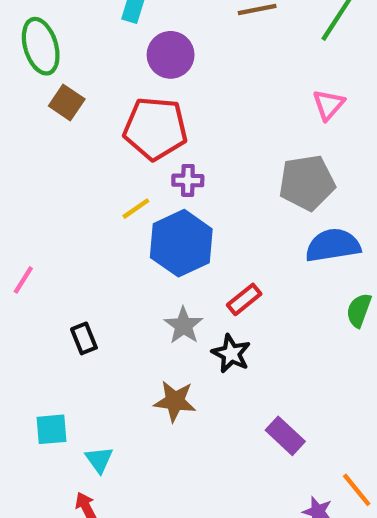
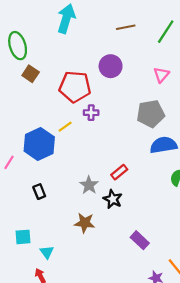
purple circle: (171, 55) -> (111, 66), moved
blue hexagon: (181, 243) -> (39, 144), moved

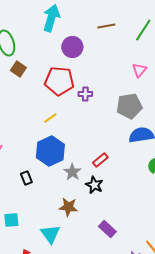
purple circle: (111, 66) -> (72, 47), moved
purple cross: (91, 113) -> (85, 94), moved
blue hexagon: (39, 144) -> (50, 151), moved
purple rectangle: (140, 240) -> (107, 229), moved
cyan triangle: (47, 252) -> (50, 234), moved, size x1.5

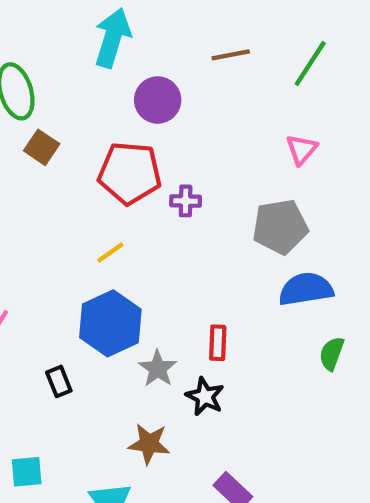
red rectangle: (100, 160) -> (218, 343), turned -49

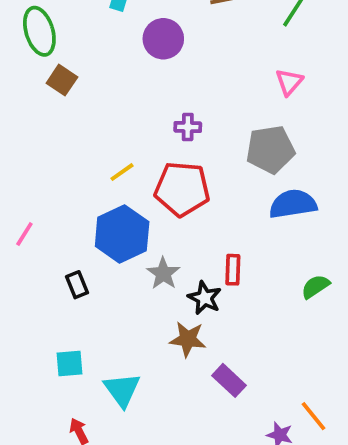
red pentagon: (130, 173) -> (182, 189), moved
red rectangle: (218, 343) -> (233, 270), moved
green semicircle: (332, 354) -> (315, 287), moved, turned 36
brown star: (149, 444) -> (188, 339), moved
cyan square: (27, 472) -> (69, 364), moved

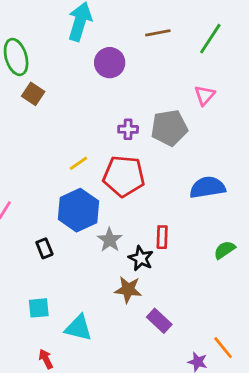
gray pentagon: (270, 150) -> (169, 128), moved
cyan triangle: (122, 390) -> (78, 328), turned -40

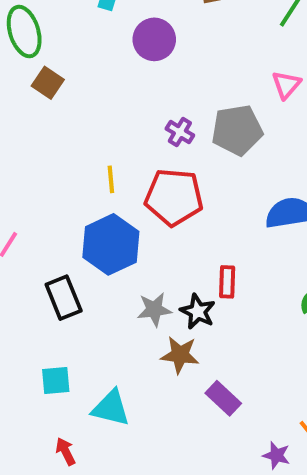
purple cross: (128, 129) -> (180, 132), turned 30
yellow line: (78, 163) -> (111, 179), turned -60
gray star: (110, 240) -> (154, 309), moved, turned 30
black rectangle: (44, 248) -> (64, 298), size x1.5

